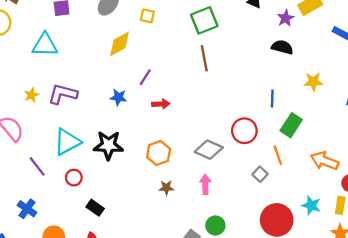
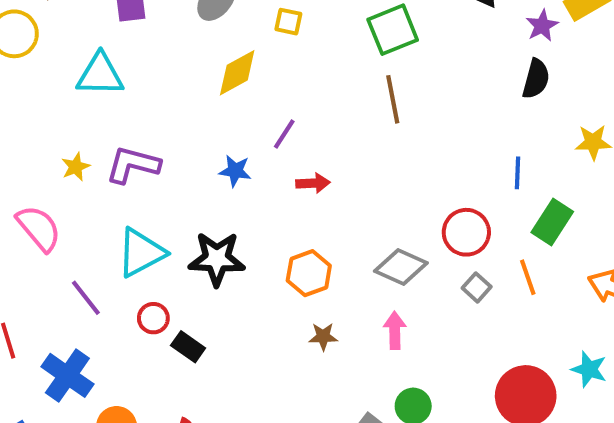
black semicircle: (282, 47) -> (536, 79), turned 90
gray square: (260, 174) -> (477, 287), moved
black rectangle: (95, 208) -> (188, 347), moved
blue cross: (27, 209) -> (67, 375), size x1.4

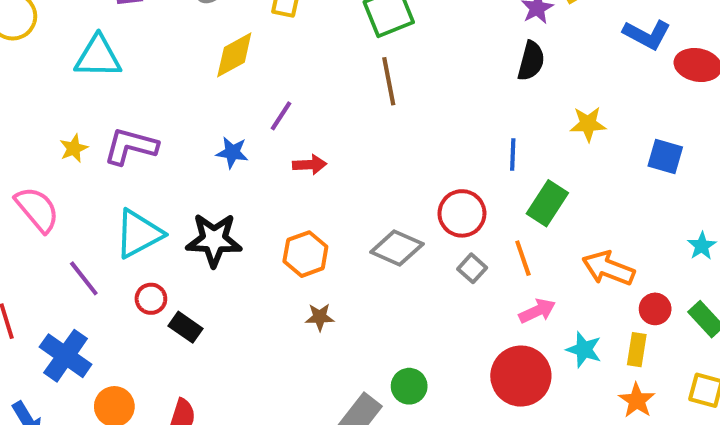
pink arrow: (395, 330) -> (537, 311), moved, turned 66

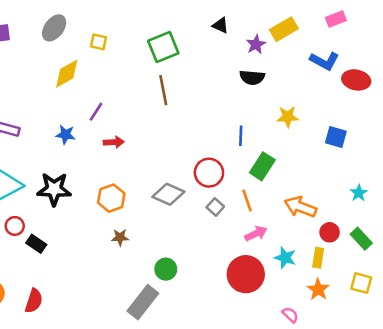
black semicircle: (531, 61) -> (252, 77), turned 80
green circle: (409, 386) -> (166, 269), moved

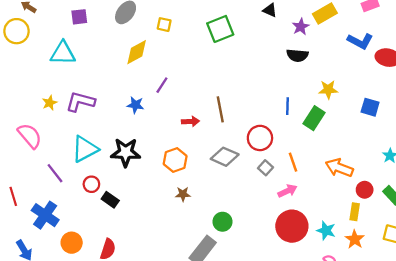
brown line: (163, 90) -> (220, 109), moved
red arrow: (114, 142) -> (191, 121), moved
green rectangle: (262, 166) -> (314, 118), moved
pink arrow: (256, 234) -> (287, 191), moved
cyan star: (285, 258) -> (326, 231), moved

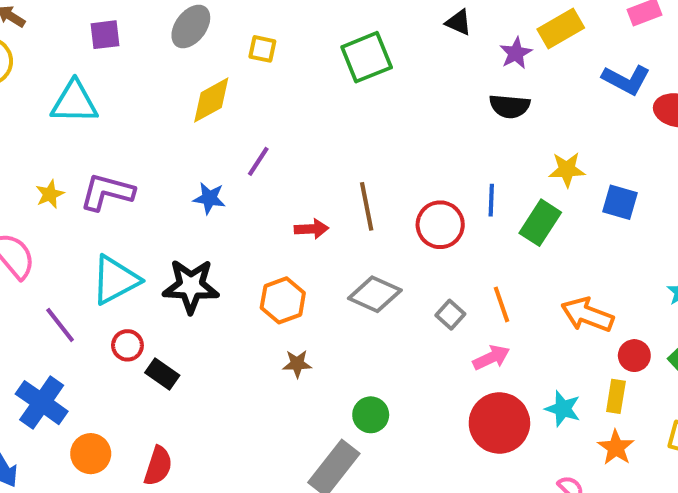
blue square: (370, 107) -> (620, 202), moved
red circle: (260, 138) -> (440, 225), moved
cyan star: (326, 231) -> (563, 409), moved

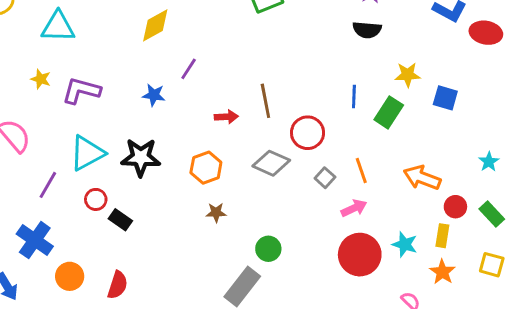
yellow star: (50, 194) -> (41, 79), moved, turned -30
red circle: (440, 225) -> (308, 133), moved
purple line: (60, 325) -> (48, 185), turned 68

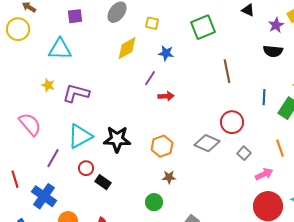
blue star: (154, 95) -> (166, 53), moved
brown line: (265, 101) -> (227, 71), moved
red arrow: (226, 117) -> (166, 96), moved
orange line: (361, 170) -> (280, 148), moved
green circle: (268, 249) -> (154, 202), moved

